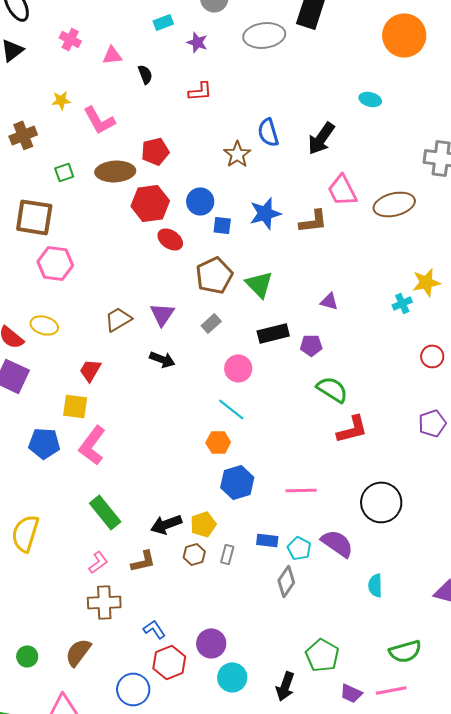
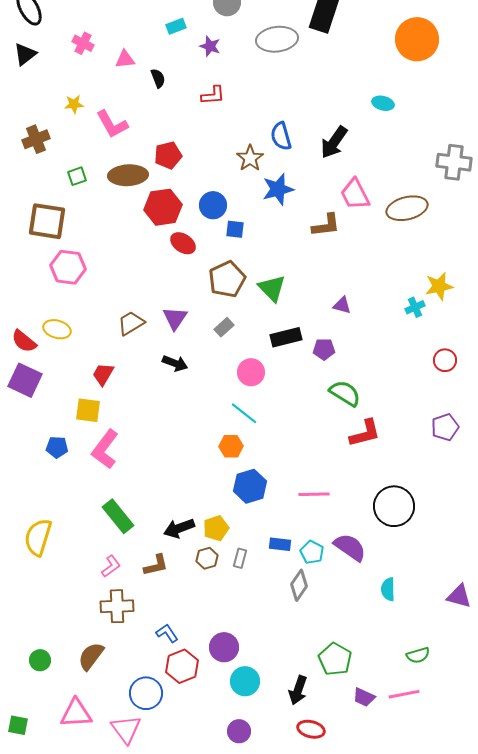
blue star: (265, 213) -> (278, 189), moved
blue pentagon: (44, 443) -> (57, 447), size x0.7
green semicircle: (405, 651) -> (418, 655), size x0.7

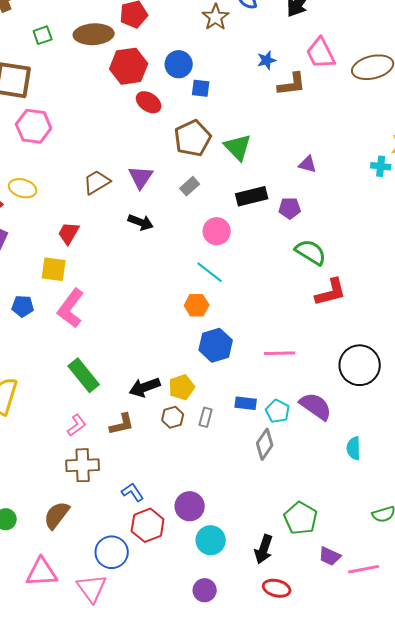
blue star: (278, 189) -> (267, 60), moved, size x0.6
cyan cross: (415, 307) -> (381, 166), turned 30
pink line: (404, 694) -> (364, 569), moved

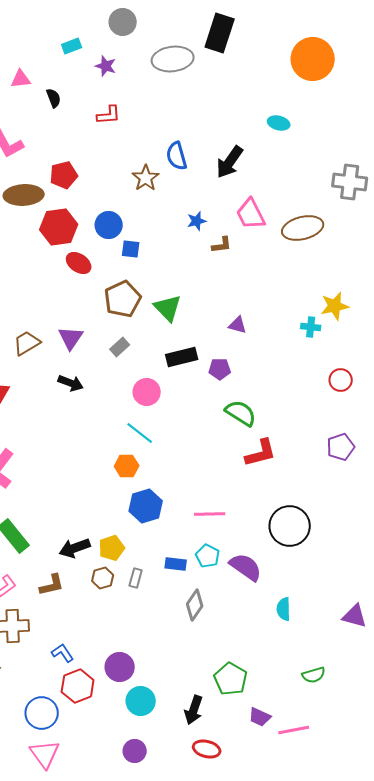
brown L-shape: (292, 84) -> (222, 245), size x0.7
cyan pentagon: (278, 411) -> (208, 556), moved
pink triangle: (92, 588) -> (45, 754), moved

